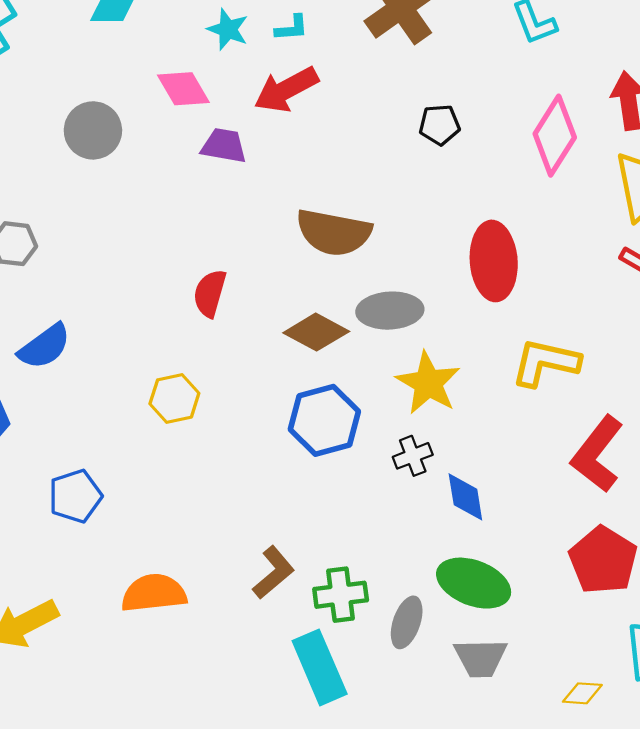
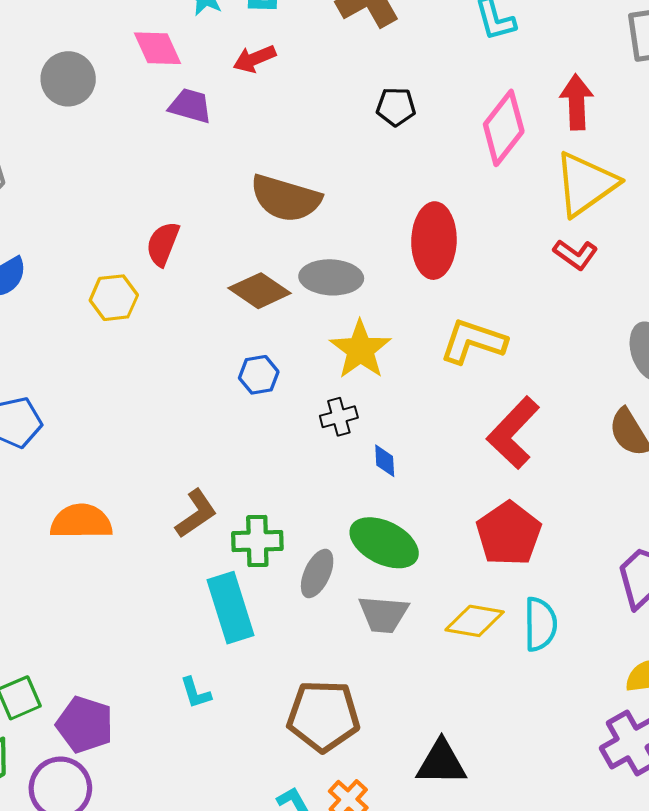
red arrow: (286, 90) -> (255, 59), size x0.7
yellow hexagon: (174, 399) -> (114, 298), moved
blue hexagon: (324, 420) -> (259, 375), size x0.6
blue diamond: (465, 497) -> (385, 461), size x0.7
yellow diamond: (582, 693) -> (475, 621), moved, size x1.5

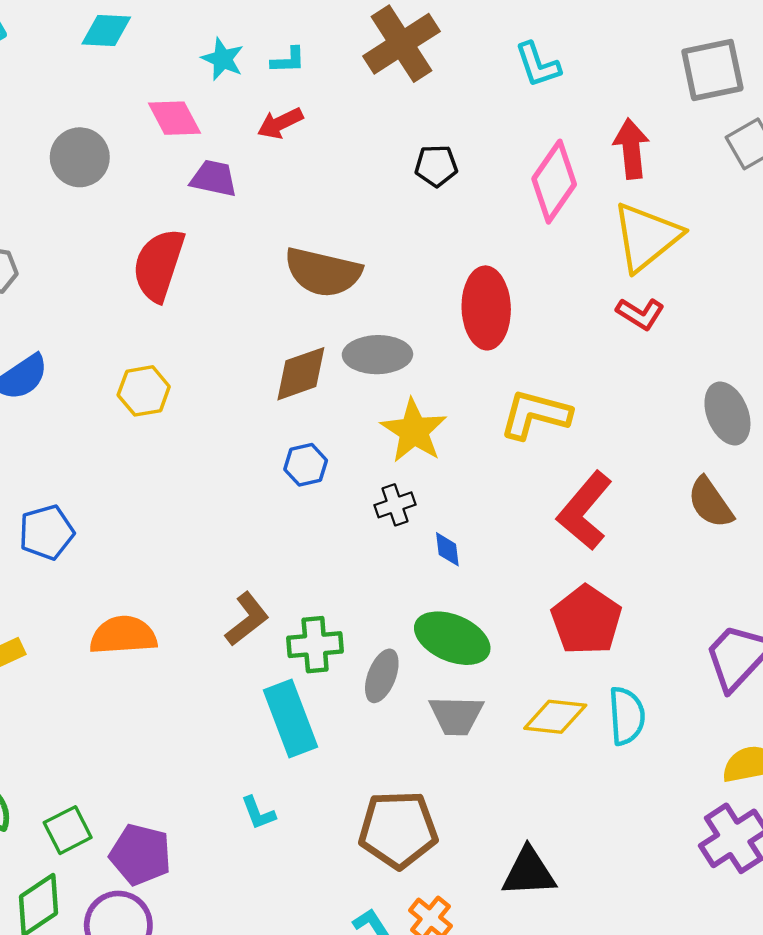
red semicircle: (163, 244) -> (159, 265), moved, size x1.5
brown diamond: (260, 291) -> (301, 374), turned -50

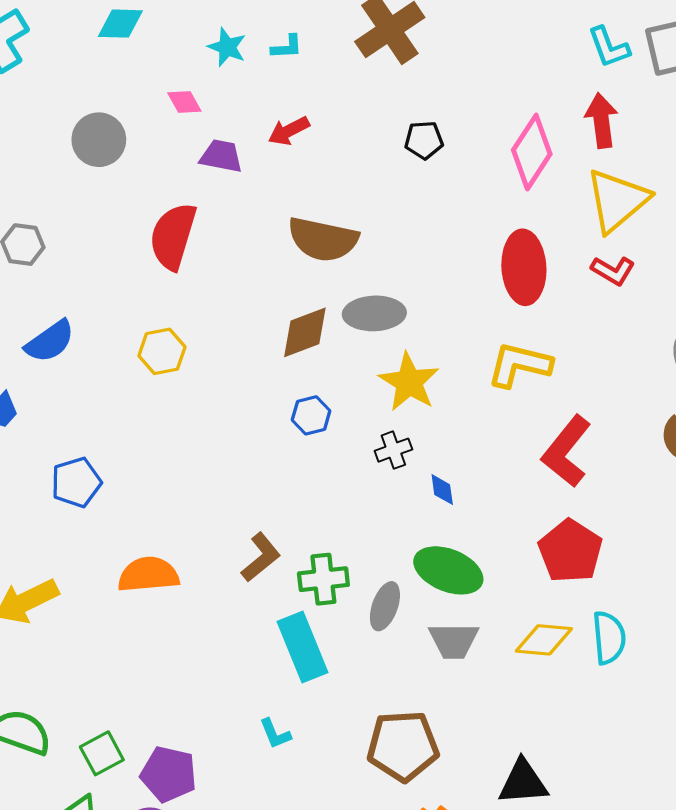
cyan L-shape: (538, 65) -> (609, 47), moved
pink diamond: (174, 118) -> (184, 102), size x0.7
red arrow: (280, 123) -> (289, 131), moved
red ellipse: (486, 308) -> (524, 267), moved

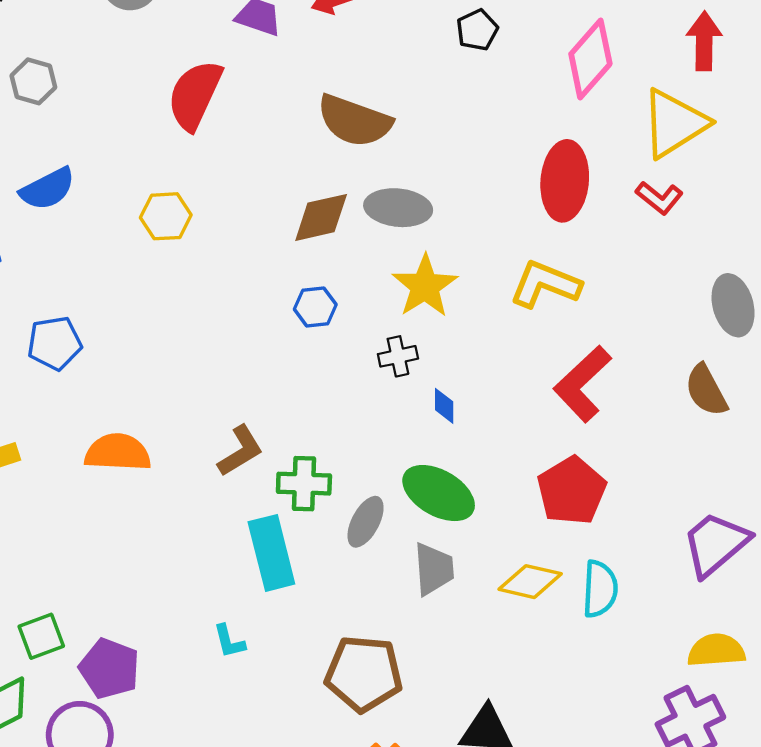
red arrow: (601, 120) -> (704, 41), moved
black pentagon: (424, 140) -> (477, 30), turned -30
gray trapezoid: (454, 641) -> (434, 569), turned -102

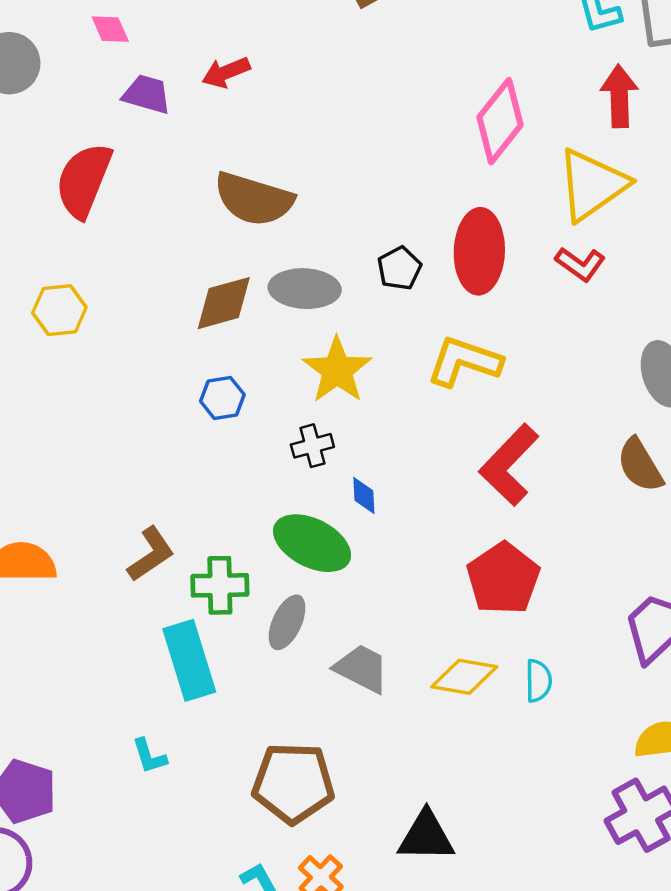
black pentagon: (477, 30) -> (399, 268), moved
green ellipse: (439, 493) -> (312, 543), moved
gray trapezoid: (434, 569) -> (362, 669), turned -56
cyan semicircle: (600, 589) -> (538, 681), size x0.7

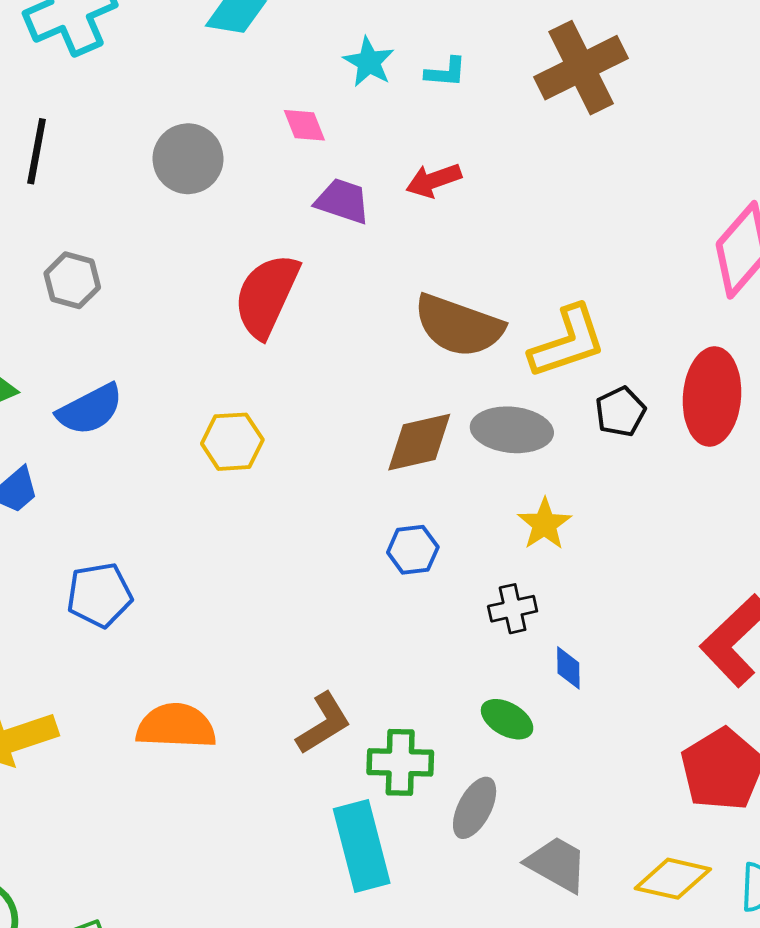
yellow L-shape: (464, 362) -> (568, 342), moved, turned 140
yellow star: (337, 370) -> (544, 524), size x0.7
green ellipse: (312, 543) -> (507, 719), size x0.6

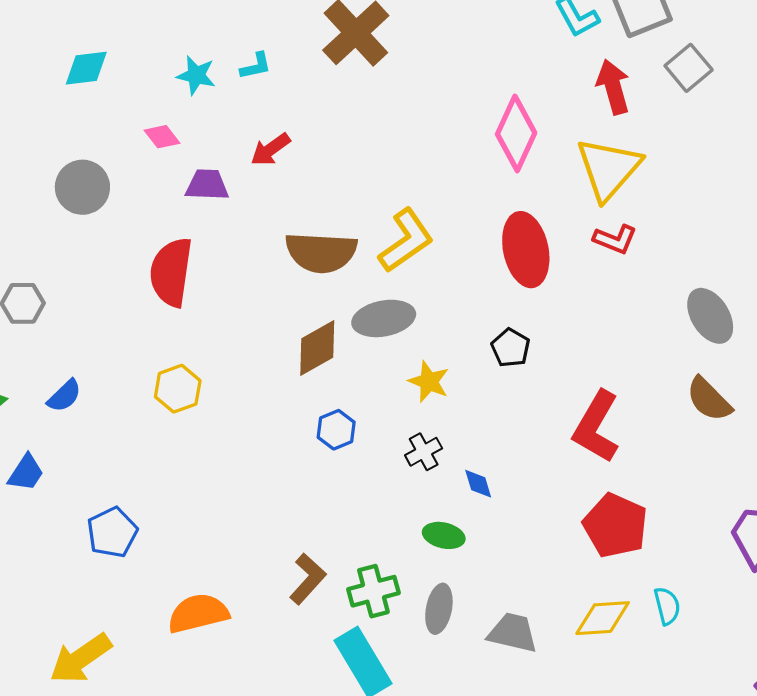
blue semicircle: (90, 409) -> (64, 396), size x0.7
black pentagon: (620, 412) -> (511, 348), moved

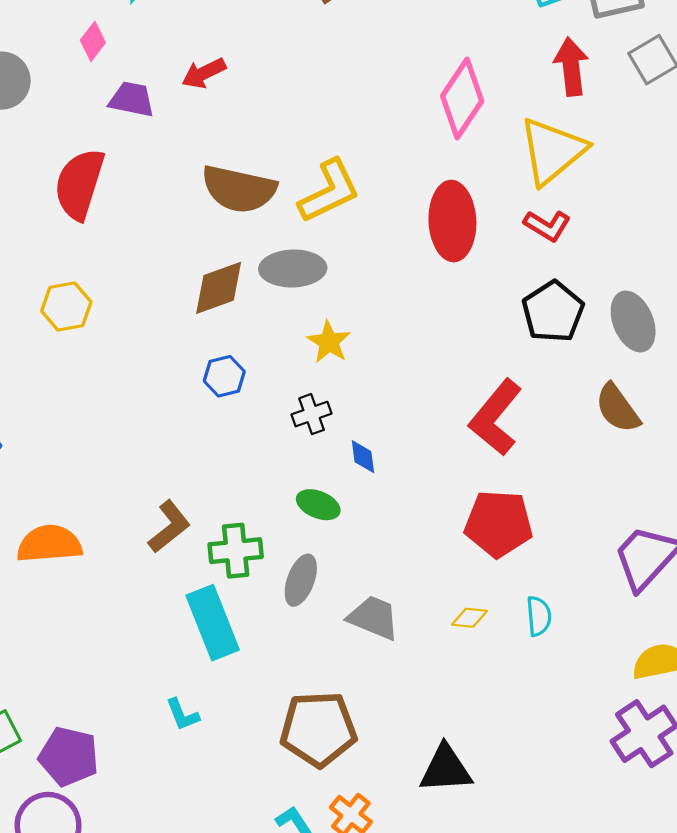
pink diamond: (162, 137) -> (93, 41), turned 66
black pentagon: (511, 348) -> (553, 312), moved, size x1.5
red pentagon: (615, 526) -> (499, 524), turned -30
yellow diamond: (603, 618) -> (470, 618), size x0.6

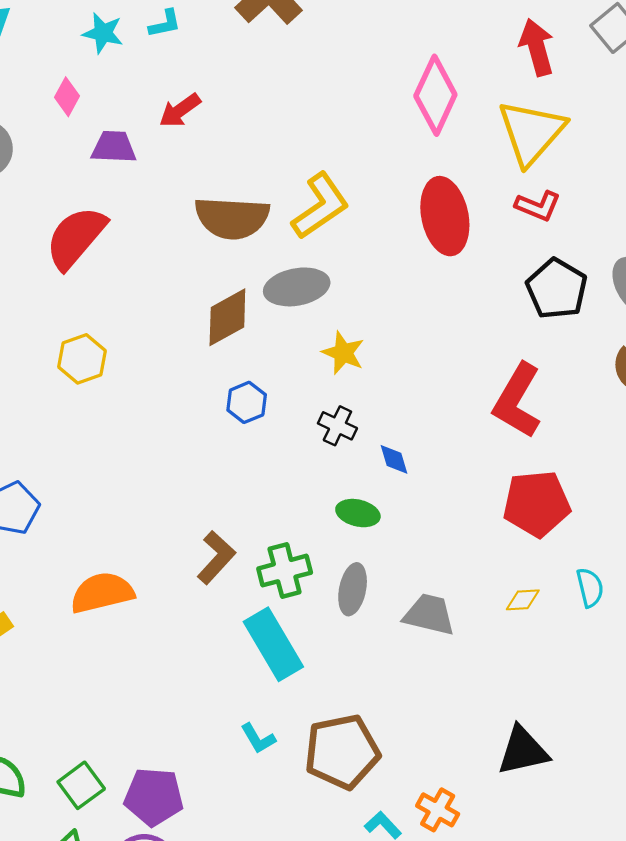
red semicircle: (79, 184) -> (76, 238), turned 32
black cross: (312, 414) -> (337, 426), turned -36
brown pentagon: (318, 729) -> (342, 752), moved

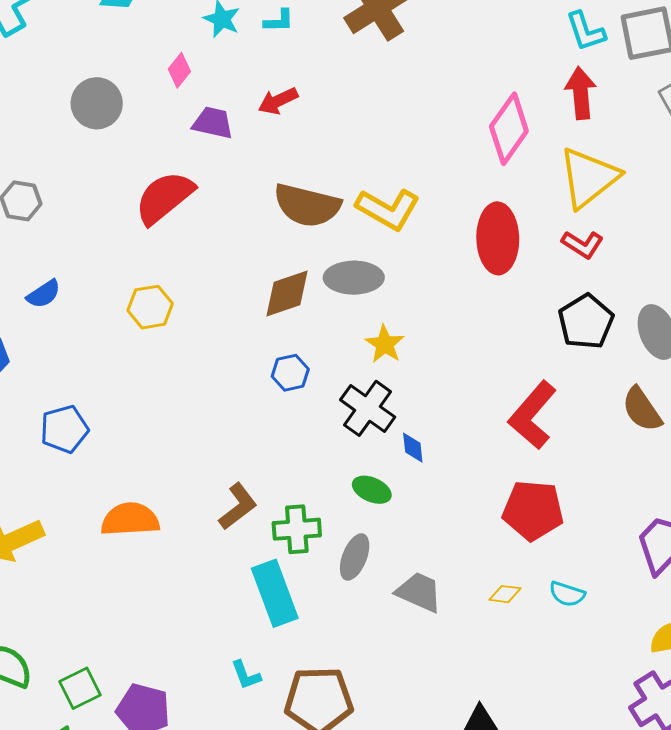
red arrow: (537, 47) -> (581, 93), moved
yellow L-shape: (320, 206) -> (388, 209), turned 54
black cross: (337, 426) -> (368, 408), size x1.6
cyan semicircle: (590, 588) -> (567, 594), turned 111

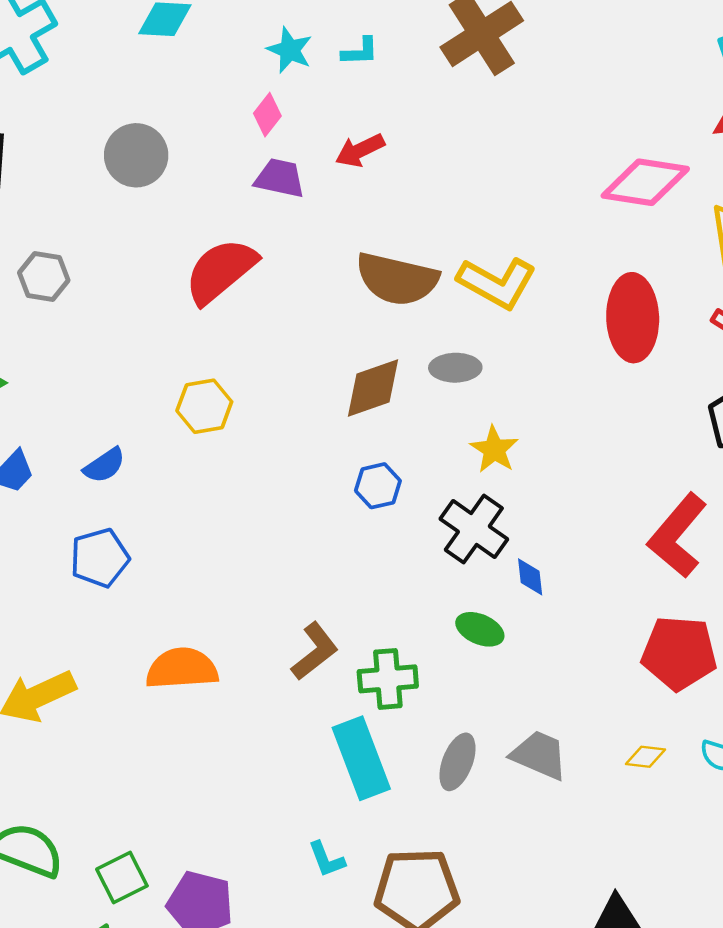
pink diamond: (179, 70) -> (267, 115), moved
pink diamond: (509, 129) -> (645, 182), turned 64
gray ellipse: (354, 278) -> (455, 368), size x0.7
blue semicircle: (44, 294) -> (104, 465), moved
gray ellipse: (355, 557) -> (457, 762), moved

